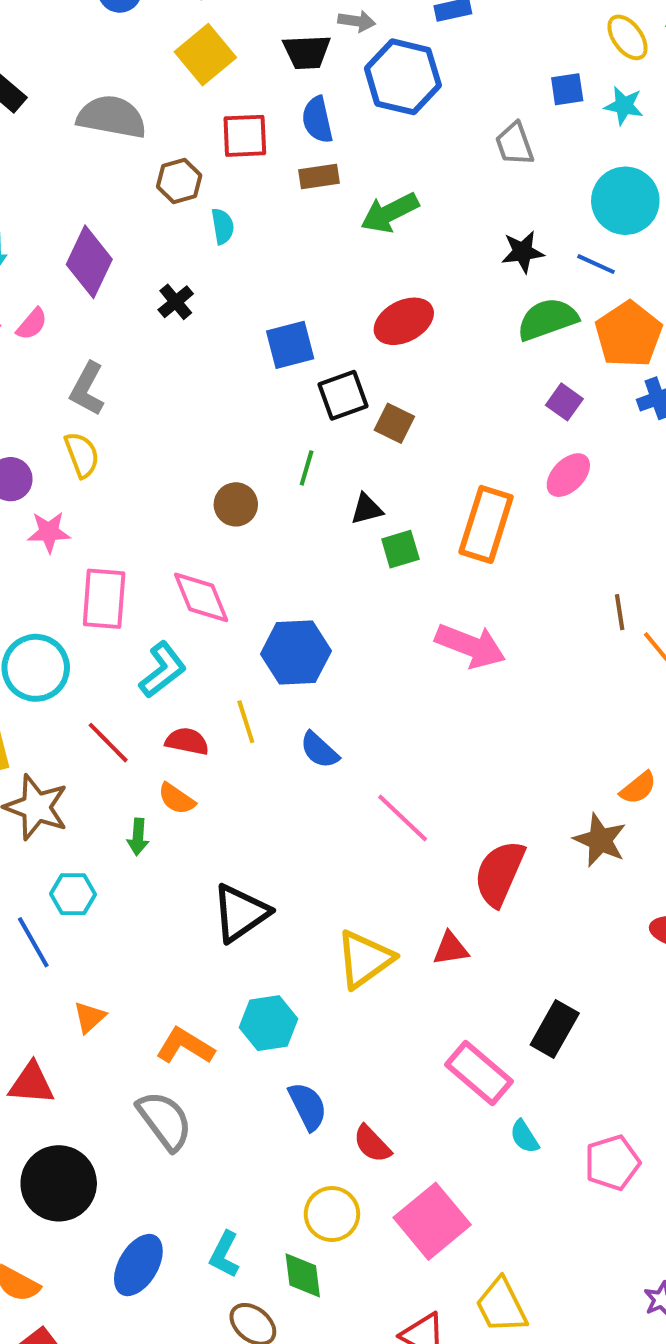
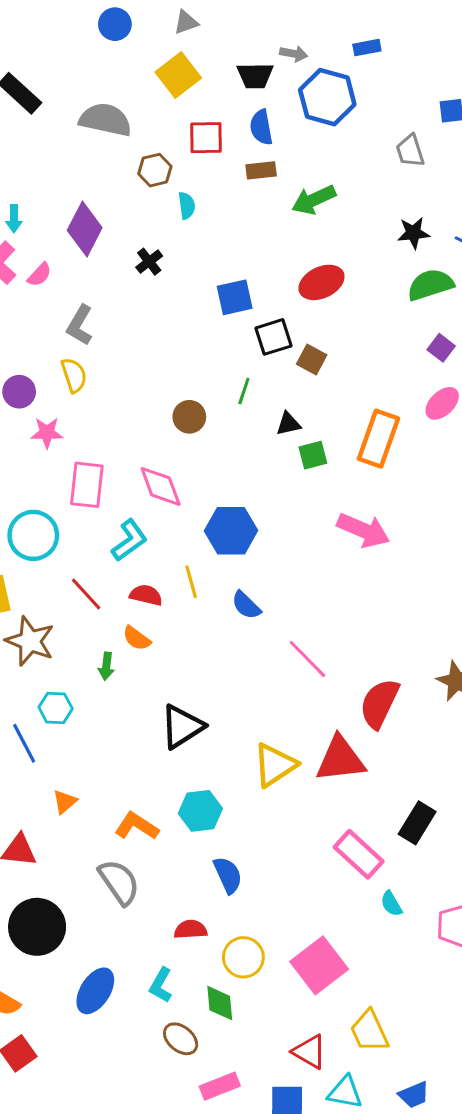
red triangle: (451, 949) -> (340, 759), size x1.8
red semicircle: (372, 1144) -> (191, 929), moved, turned 128

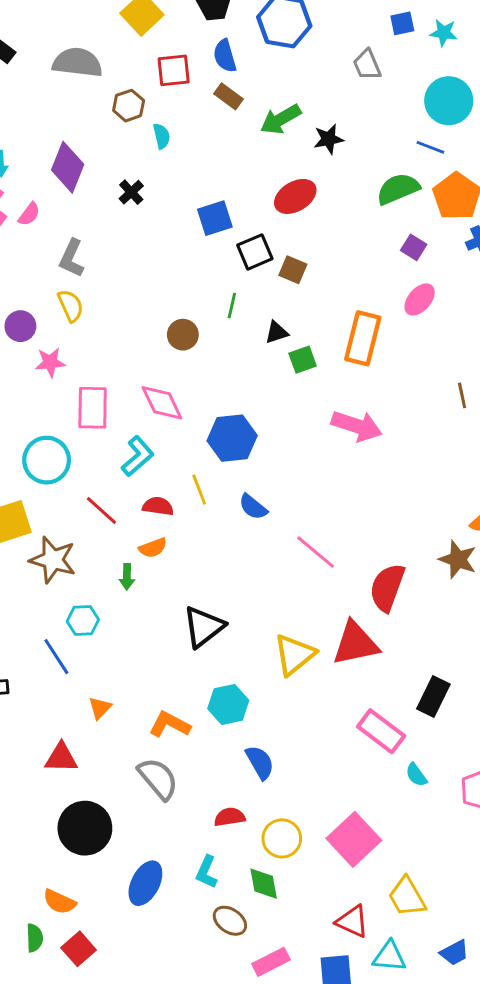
brown rectangle: (261, 170) -> (228, 96), turned 48
black star: (413, 233) -> (329, 139), moved
orange semicircle: (137, 638) -> (153, 548), turned -52

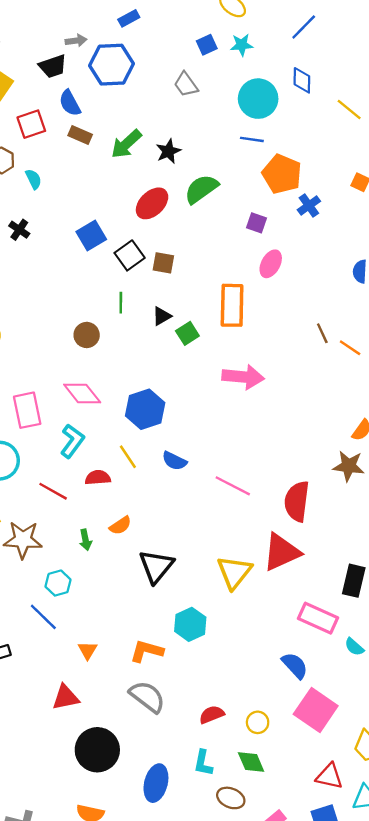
green semicircle: (398, 189) -> (201, 189), moved
orange semicircle: (153, 548) -> (120, 525), moved
blue semicircle: (260, 762) -> (295, 665), moved
yellow circle: (282, 838) -> (258, 722), size x0.7

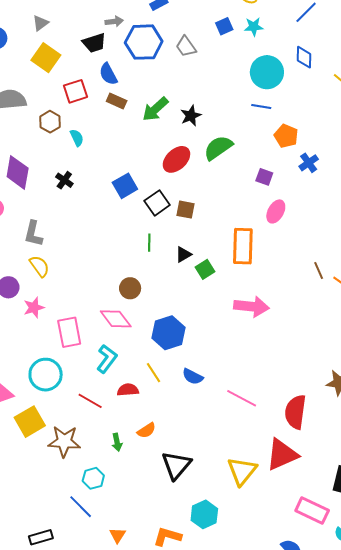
gray trapezoid: (186, 84) -> (186, 47), moved
orange pentagon: (282, 174) -> (286, 136), size x0.7
brown circle: (87, 335) -> (130, 288), moved

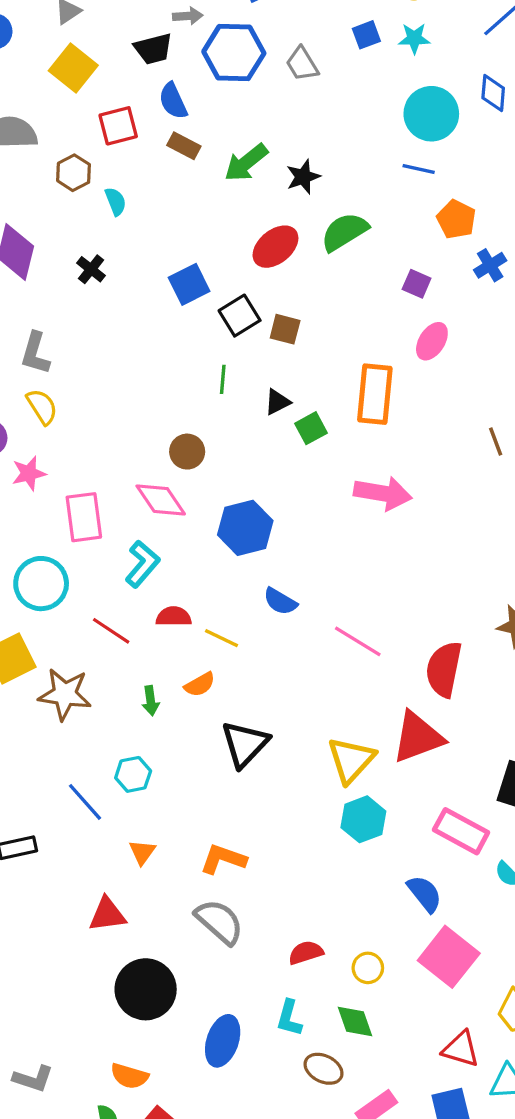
yellow line: (154, 373) -> (221, 638), moved, turned -35
cyan hexagon: (93, 478) -> (133, 774), moved
cyan hexagon: (204, 514) -> (363, 819), moved

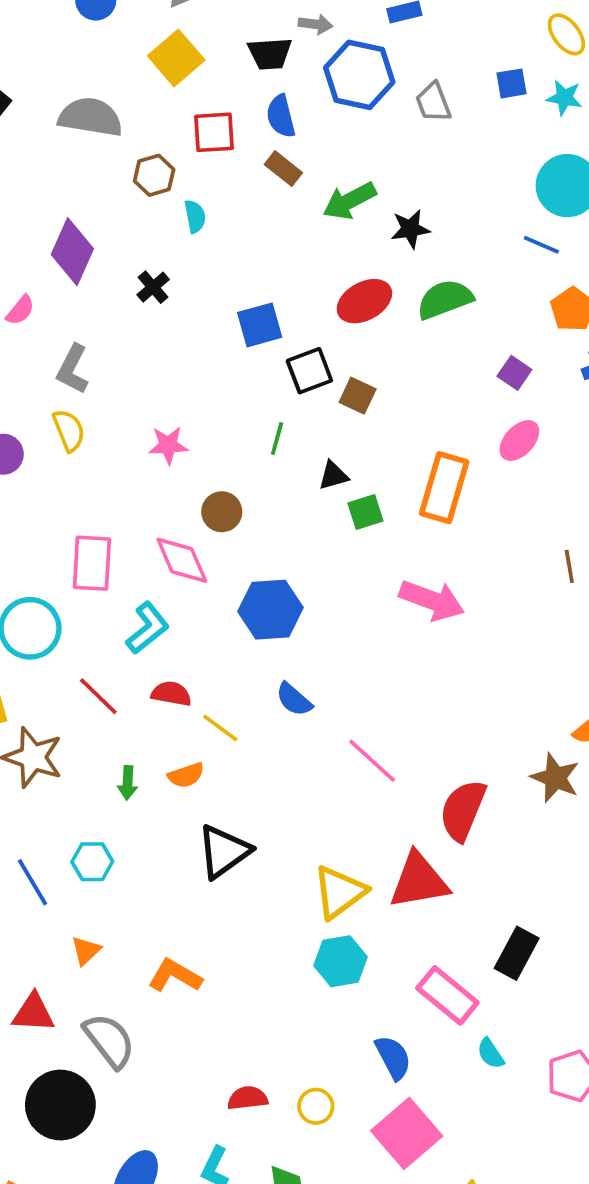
pink star: (29, 473) -> (168, 445), moved
gray semicircle: (219, 922) -> (109, 1041), moved
yellow circle: (368, 968) -> (316, 1106), moved

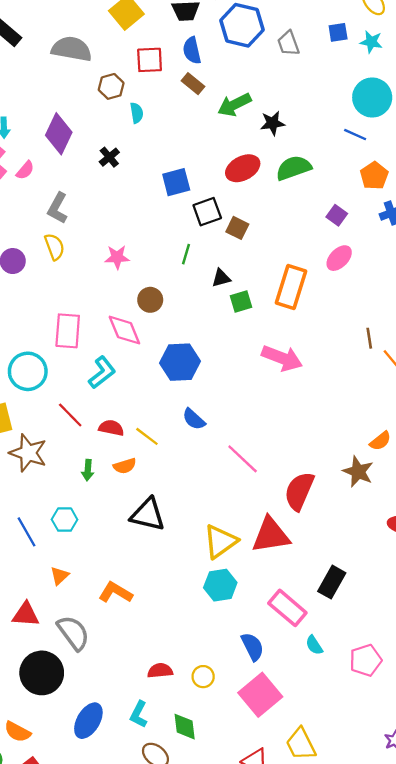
red semicircle: (171, 694) -> (111, 428), moved
black triangle: (224, 852) -> (148, 515), turned 48

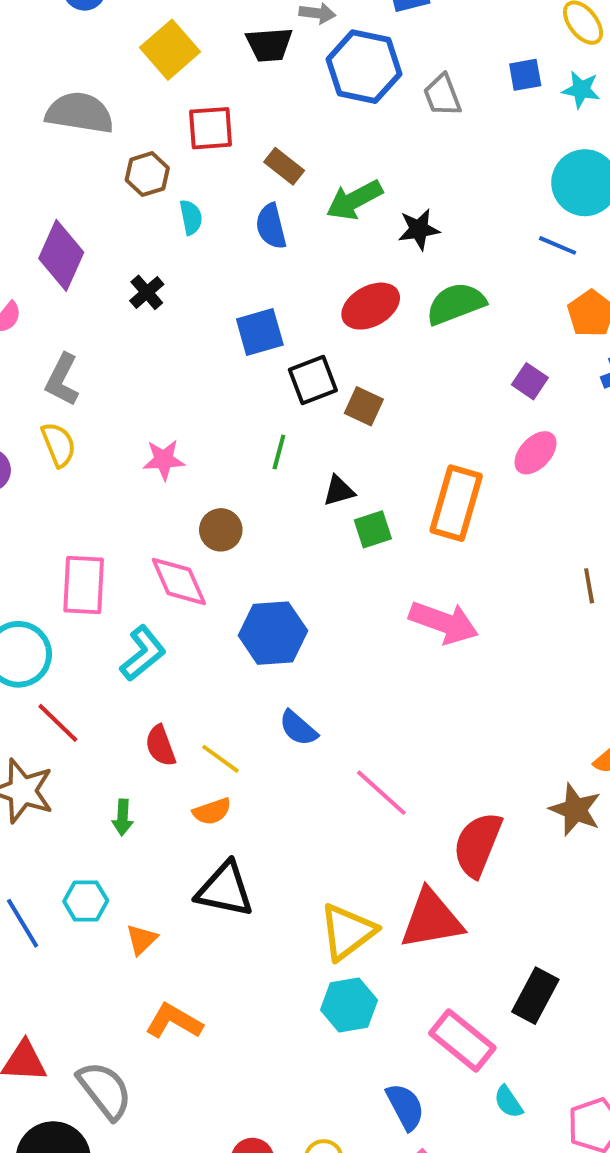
blue semicircle: (192, 50) -> (271, 226), moved
red line: (70, 415) -> (58, 723), moved
red semicircle: (111, 428) -> (160, 746), turned -120
orange semicircle: (125, 466) -> (212, 811), moved
orange triangle: (60, 576) -> (142, 939), moved

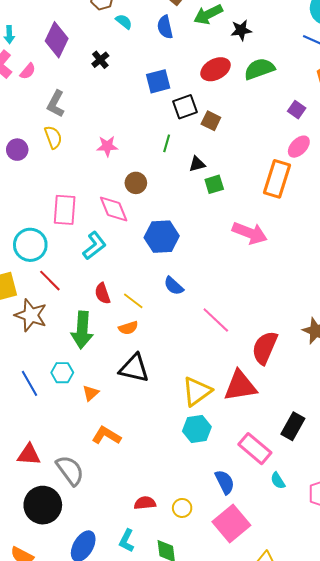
cyan semicircle: (191, 217) -> (124, 22), turned -42
orange rectangle: (456, 503) -> (277, 179), moved
green arrow: (123, 817) -> (82, 330), size x2.0

